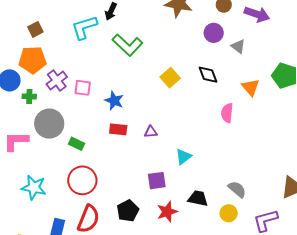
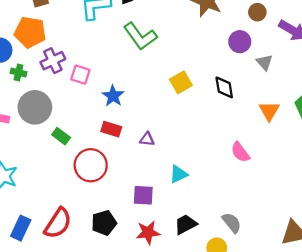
pink semicircle: (227, 113) -> (240, 152), moved, turned -54
red circle: (82, 180) -> (91, 165), moved
black trapezoid: (198, 198) -> (186, 224), turned -50

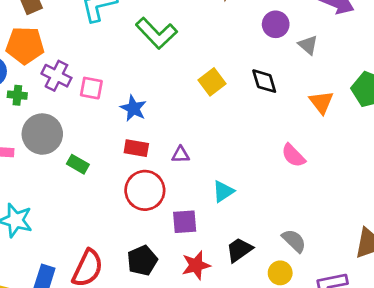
purple cross: (53, 61) -> (56, 76), turned -30
red circle: (91, 165) -> (145, 190), moved

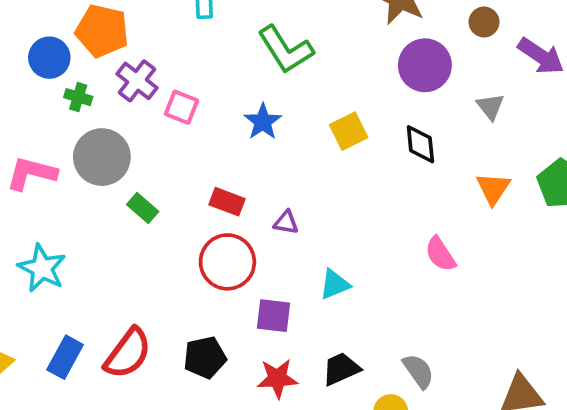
purple circle: (276, 24) -> (425, 65), moved, size x1.4
blue star: (133, 108) -> (263, 122), moved

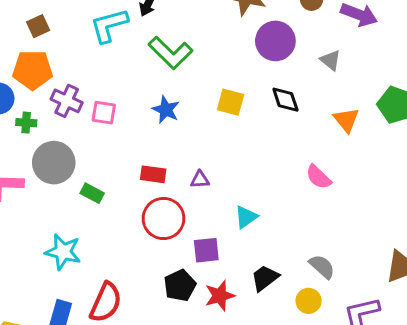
yellow square: (349, 131) -> (231, 102), turned -36
cyan star: (42, 268) -> (63, 252), moved
black pentagon: (205, 357) -> (180, 285), moved

